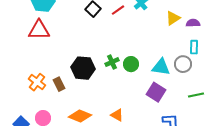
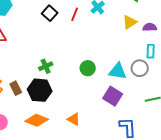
red line: (118, 10) -> (75, 14), turned -32
green cross: (112, 62) -> (46, 66), moved
black hexagon: (83, 68) -> (40, 90), moved

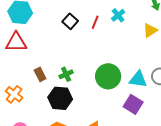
green circle: (88, 68) -> (108, 76), size x1.6
brown rectangle: (16, 88) -> (40, 74), moved

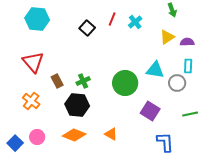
red line: (95, 22) -> (112, 19), moved
red triangle: (16, 42) -> (33, 62), moved, turned 50
cyan triangle: (138, 79) -> (155, 70), moved

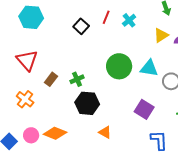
brown rectangle: (57, 81) -> (51, 79), turned 64
green circle: (125, 83) -> (119, 66), moved
black hexagon: (77, 105) -> (87, 103), moved
orange diamond: (74, 135) -> (55, 133), moved

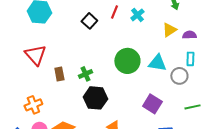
brown rectangle: (51, 79) -> (59, 74), turned -48
orange cross: (25, 99) -> (33, 105), moved, turned 30

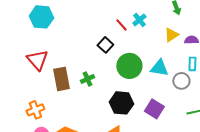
red line: (114, 12) -> (121, 25), moved, turned -64
black square: (89, 21) -> (105, 45), moved
brown rectangle: (59, 74) -> (61, 79), size x1.6
black hexagon: (95, 98) -> (121, 103), moved

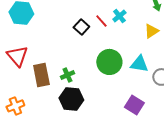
black square: (105, 45) -> (81, 27), moved
black hexagon: (121, 103) -> (71, 99), moved

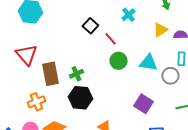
red line: (101, 21) -> (110, 39), moved
green circle: (109, 62) -> (118, 61), size x0.7
orange cross: (15, 106) -> (36, 102), moved

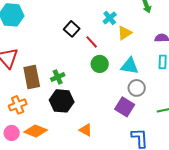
yellow triangle: (160, 30) -> (125, 33), moved
gray circle: (170, 76) -> (137, 88), moved

